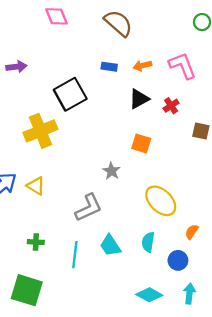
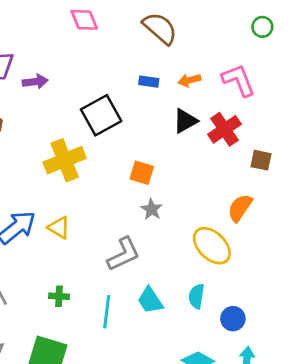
red cross: (171, 106) -> (225, 129), size x1.6
orange square: (141, 144) -> (142, 173), moved
orange semicircle: (192, 232) -> (240, 208), moved, size x1.5

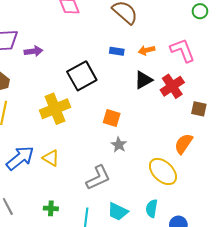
cyan trapezoid: (150, 300) -> (118, 212), turned -30

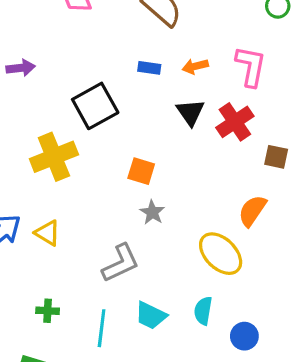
pink L-shape: (182, 50) -> (251, 66), turned 32
black triangle: (143, 80) -> (190, 112), turned -36

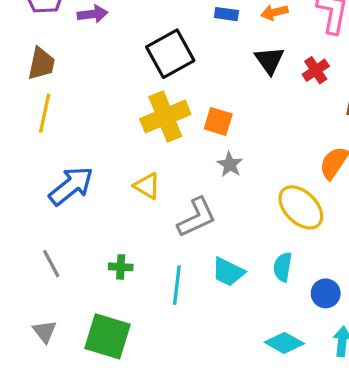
red cross: (235, 122) -> (316, 70), size x0.7
yellow cross: (54, 157) -> (165, 117), moved
yellow triangle: (48, 233) -> (147, 186), moved

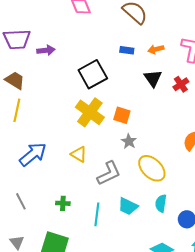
brown trapezoid: (41, 64) -> (15, 80), turned -70
yellow cross: (165, 117) -> (90, 112), turned -32
yellow ellipse: (301, 207) -> (152, 168), moved

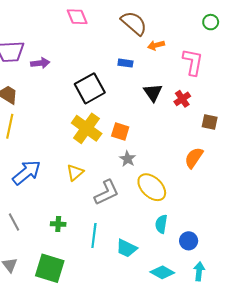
orange arrow: (156, 49) -> (156, 45), moved
yellow triangle: (79, 154) -> (75, 172), turned 48
cyan trapezoid: (128, 206) -> (127, 248), moved

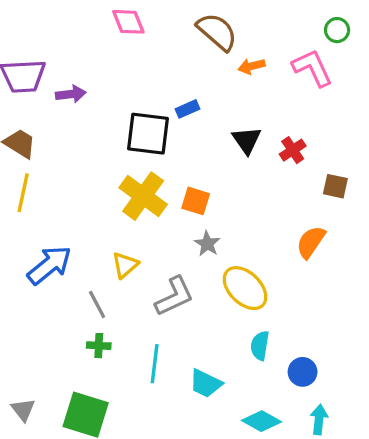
pink L-shape: (193, 62) -> (312, 68), moved, turned -36
blue rectangle: (125, 63) -> (187, 109), moved, turned -32
black square: (90, 88) -> (148, 134), turned 36
gray line: (14, 222) -> (97, 305), moved

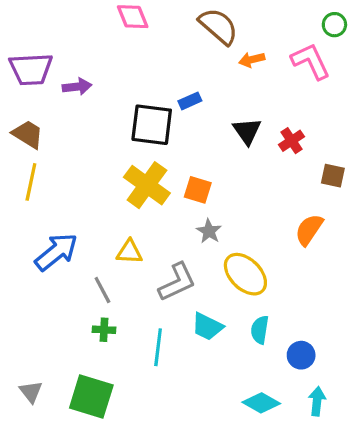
yellow triangle: (125, 265) -> (129, 252), turned 44
cyan trapezoid: (206, 383) -> (207, 327), moved

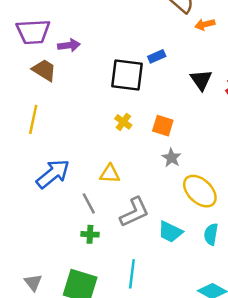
brown trapezoid: (28, 134) -> (44, 70), moved
yellow cross: (147, 185) -> (123, 122), size x0.5
gray L-shape: (177, 282) -> (134, 212), moved
cyan line: (158, 347) -> (132, 274), moved

